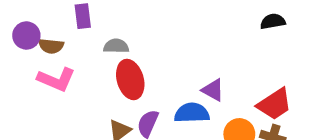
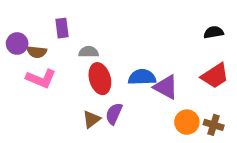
purple triangle: (213, 90) -> (166, 87), size x1.4
red trapezoid: (275, 104) -> (215, 76), moved
blue semicircle: (192, 113) -> (142, 77), moved

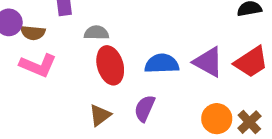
purple triangle: (166, 87) -> (208, 62), moved
purple semicircle: (114, 114) -> (145, 108), moved
brown cross: (214, 125) -> (249, 122), turned 30

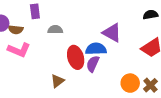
purple triangle: (208, 62) -> (112, 33), moved
red ellipse: (110, 65) -> (76, 57), moved
purple semicircle: (145, 108) -> (93, 64), moved

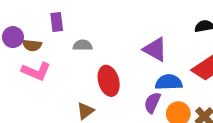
blue semicircle: (96, 49) -> (169, 82), moved
purple semicircle: (93, 64) -> (152, 103), moved

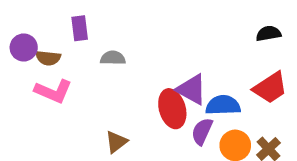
purple triangle: (155, 49) -> (192, 89), moved
red ellipse: (109, 81) -> (172, 109), moved

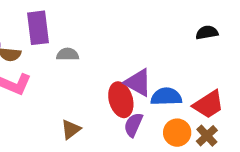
purple rectangle: (80, 28) -> (38, 28), size x1.5
red trapezoid: (270, 88) -> (208, 104), moved
purple semicircle: (202, 131) -> (133, 125), moved

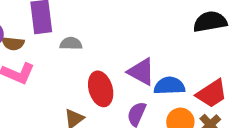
black semicircle: (207, 32) -> (210, 22), size x1.5
red ellipse: (121, 100) -> (101, 89), moved

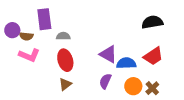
red ellipse: (101, 89) -> (65, 60), moved
red trapezoid: (212, 94) -> (153, 56), moved

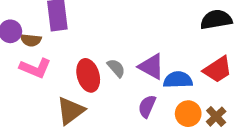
gray semicircle: (63, 36) -> (116, 68), moved, turned 48
brown triangle: (65, 84) -> (71, 111), moved, size x1.5

